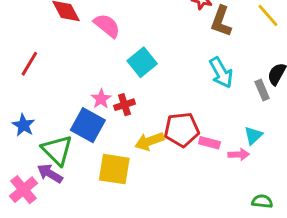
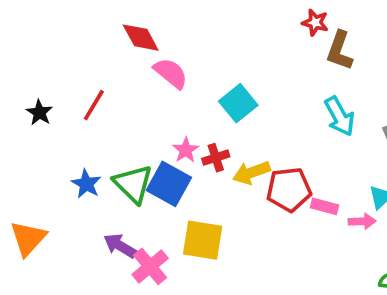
pink semicircle: (107, 26) -> (171, 73), moved
yellow arrow: (149, 141) -> (251, 173), moved
green triangle: (57, 150) -> (133, 184), moved
pink cross: (24, 190) -> (150, 266), moved

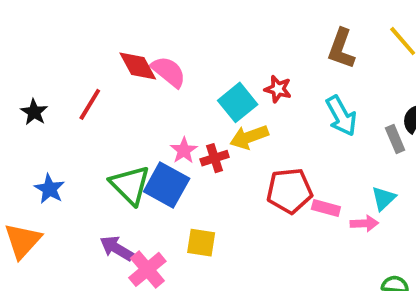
red star: (315, 23) -> (278, 89), moved
red diamond: (141, 38) -> (138, 66), moved
yellow arrow: (251, 173) -> (249, 137), moved
blue star: (86, 184) -> (49, 189), moved
yellow square: (203, 240) -> (201, 243), size x0.7

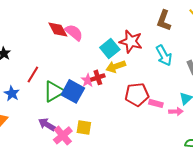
red star: (278, 89) -> (131, 41), size x1.6
red line: (90, 104) -> (33, 74), moved
pink star: (184, 150) -> (88, 80), moved
green triangle: (130, 185) -> (54, 91), turned 45
yellow square: (201, 243) -> (84, 127), moved

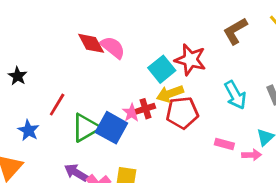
brown L-shape: (164, 20) -> (235, 31), turned 40
cyan arrow: (164, 55) -> (235, 95), moved
red pentagon: (137, 94) -> (182, 113), moved

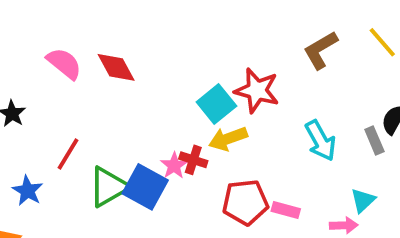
pink semicircle: (113, 47) -> (64, 63), moved
red cross: (145, 109) -> (193, 160), turned 36
red pentagon: (182, 113) -> (245, 202), moved
pink rectangle: (224, 144) -> (286, 210), moved

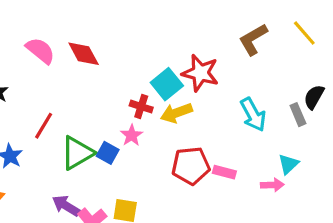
red cross: (193, 160) -> (141, 107), moved
blue square: (145, 187) -> (108, 153), size x0.6

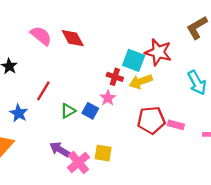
cyan square: (167, 84) -> (134, 60), turned -30
green triangle: (77, 153) -> (68, 111), size x0.6

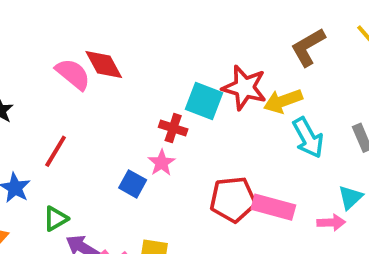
pink semicircle: (41, 36) -> (73, 74), moved
yellow arrow: (141, 81) -> (283, 101), moved
green triangle: (68, 111) -> (56, 219), moved
pink rectangle: (176, 125) -> (273, 207), size x1.5

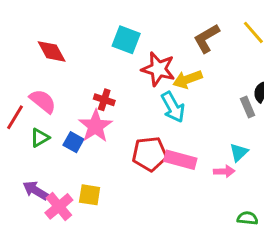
pink semicircle: (73, 74) -> (43, 101), moved
cyan square: (204, 101) -> (126, 40), moved
cyan arrow: (308, 138) -> (173, 107), moved
pink star: (162, 163) -> (95, 126), size x1.6
green triangle: (56, 219) -> (40, 138), moved

